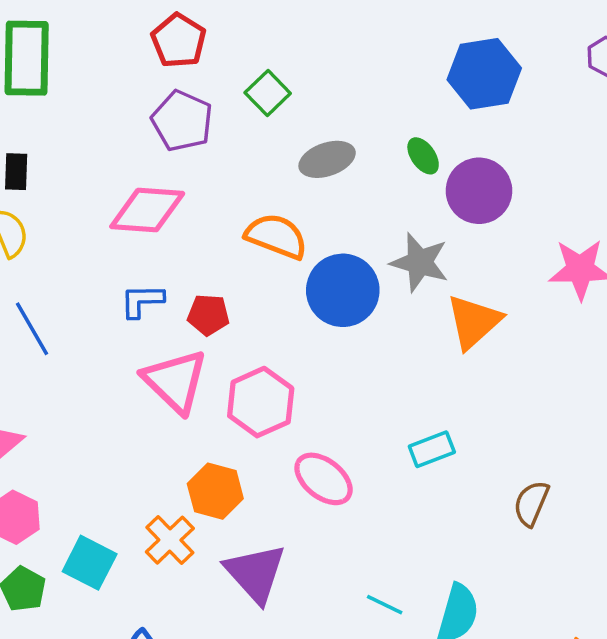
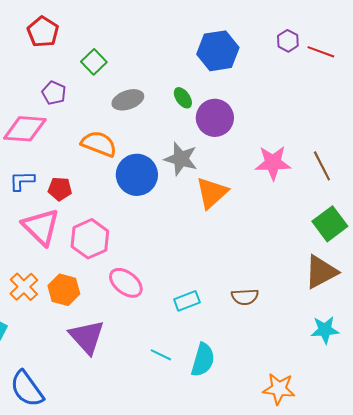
purple pentagon: (182, 121) -> (54, 93), moved, size x0.7
cyan rectangle: (432, 449) -> (187, 301), moved
brown semicircle: (531, 503) -> (245, 297), turned -116
orange cross: (170, 540) -> (24, 287), moved

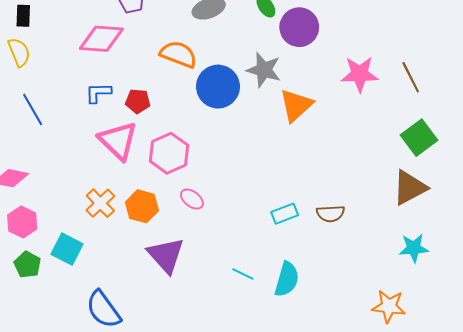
pink ellipse: (126, 283) -> (192, 199), moved, size x0.7
cyan rectangle: (187, 301) -> (285, 214), moved
orange star: (279, 389) -> (389, 306), moved

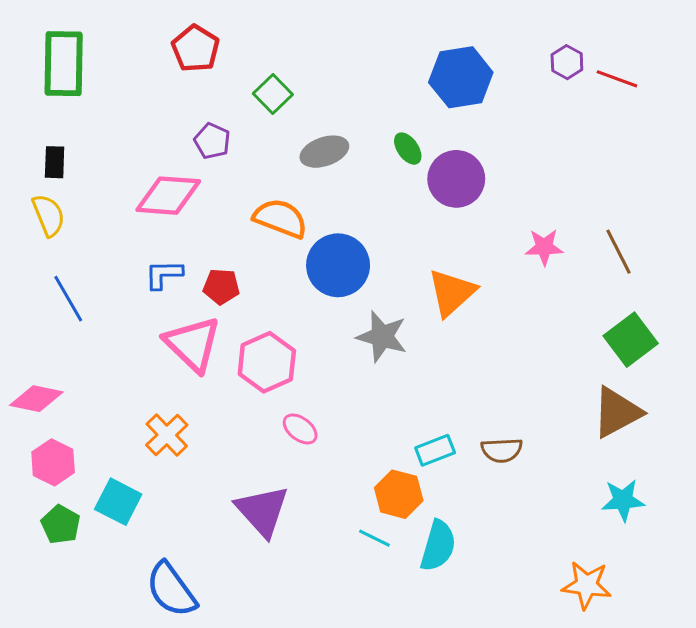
gray star: (264, 70) -> (382, 337), moved
pink star: (360, 74) -> (544, 247), size x0.7
orange hexagon: (142, 206) -> (399, 494), moved

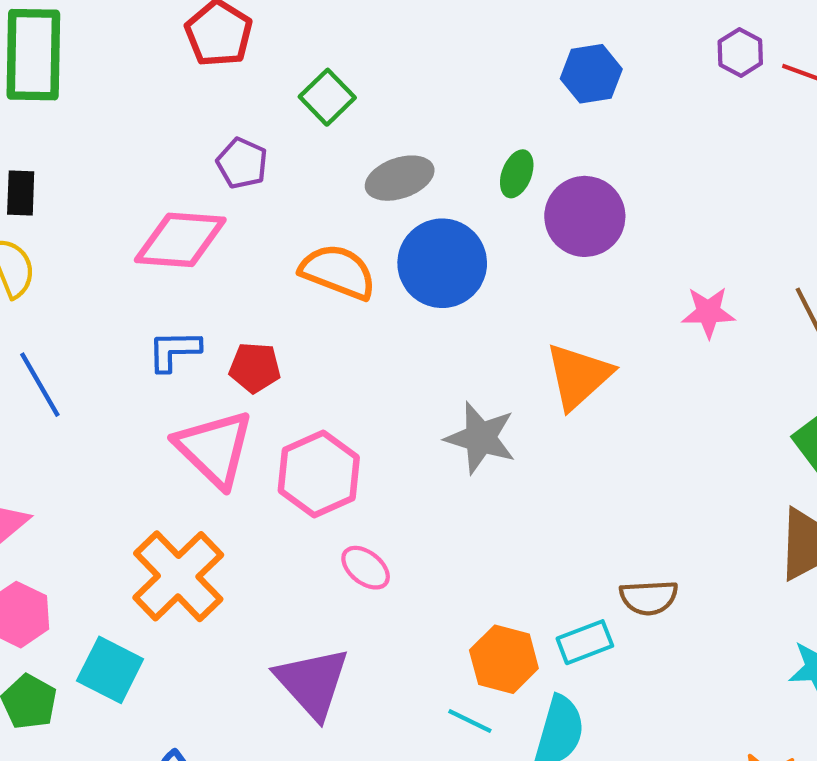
blue hexagon: (461, 77) -> (591, 74), size x0.7
green ellipse: (408, 149) -> (517, 174), turned 56
blue circle: (338, 265) -> (442, 263), moved
orange cross: (167, 435) -> (178, 576), size x1.5
cyan rectangle: (435, 450) -> (585, 642), moved

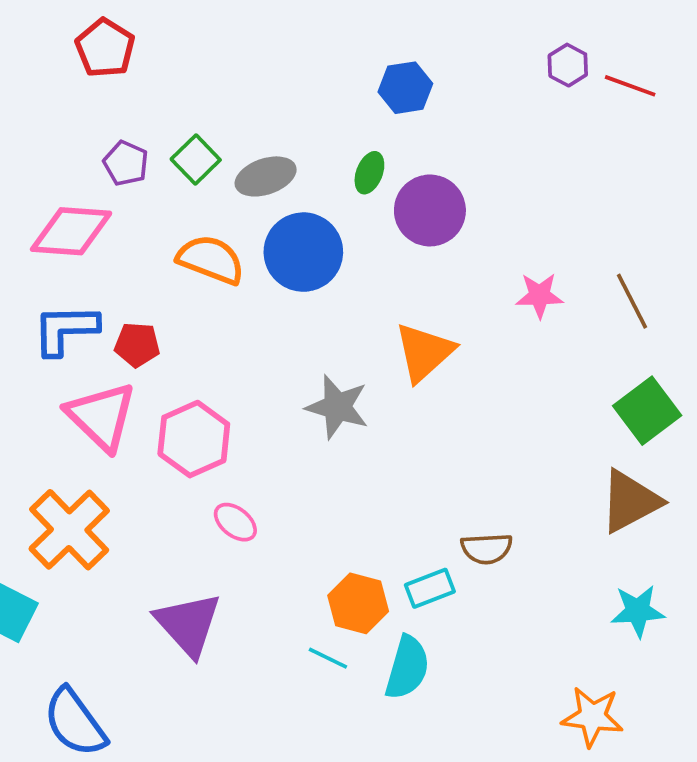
blue hexagon: (591, 74) -> (405, 88), moved
green square: (327, 97) -> (196, 159), moved
blue L-shape: (174, 351) -> (65, 329), size x1.4

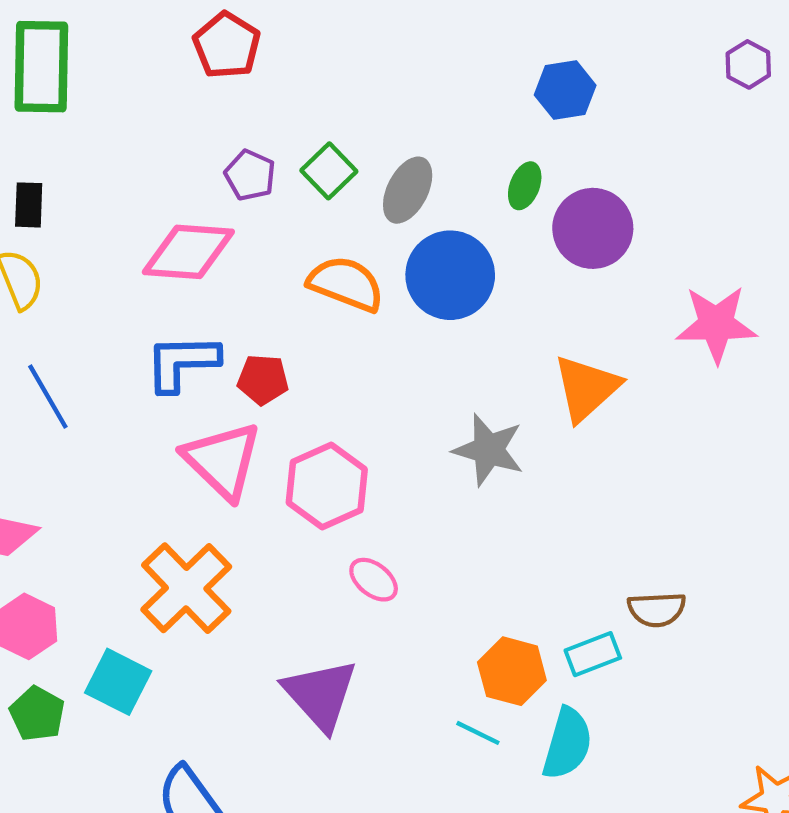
gray ellipse: (266, 176) -> (408, 190), turned -44
pink star: (539, 295) -> (716, 324), size x1.5

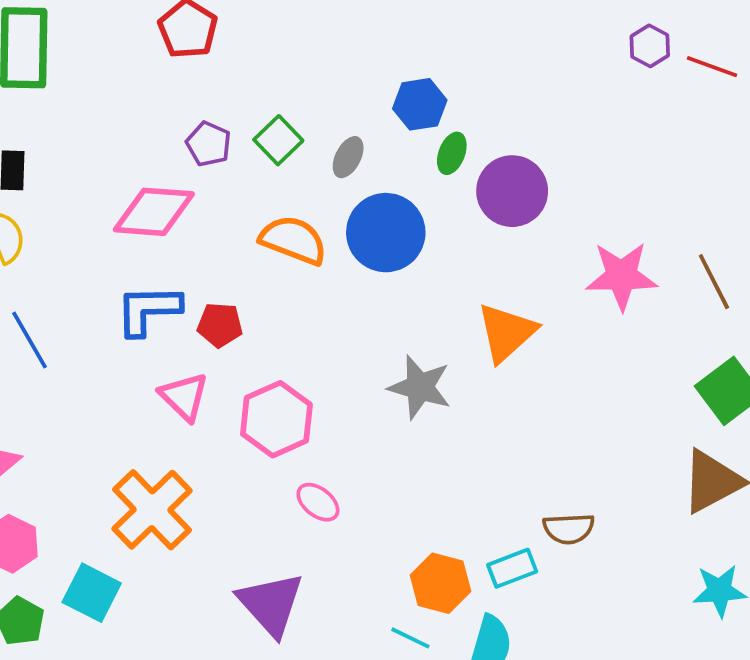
blue hexagon: (565, 90) -> (420, 104), moved
gray ellipse: (408, 190) -> (348, 157), size x0.7
pink triangle: (222, 460) -> (184, 397), size x0.7

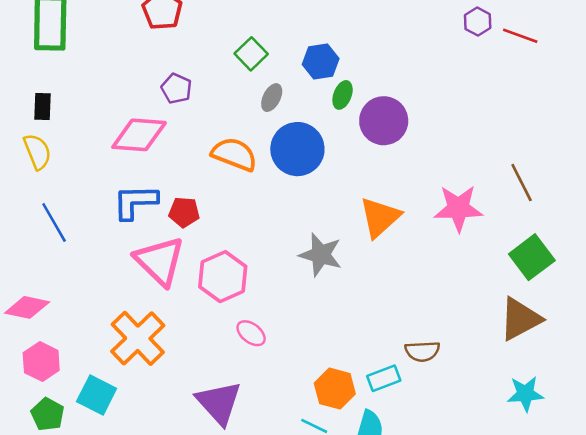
green square: (278, 140) -> (251, 54), moved
pink star: (621, 276) -> (458, 208), moved
pink triangle: (184, 397) -> (160, 261), size x1.5

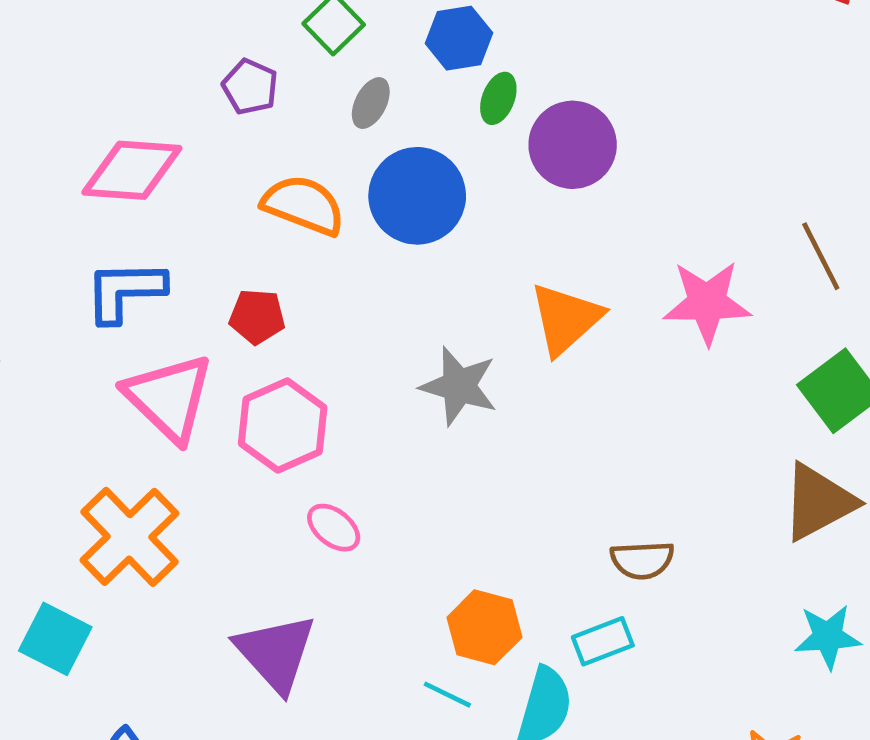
purple pentagon: (176, 89) -> (250, 87), moved
red pentagon: (184, 212) -> (257, 316), moved
cyan rectangle: (384, 378) -> (603, 641), moved

